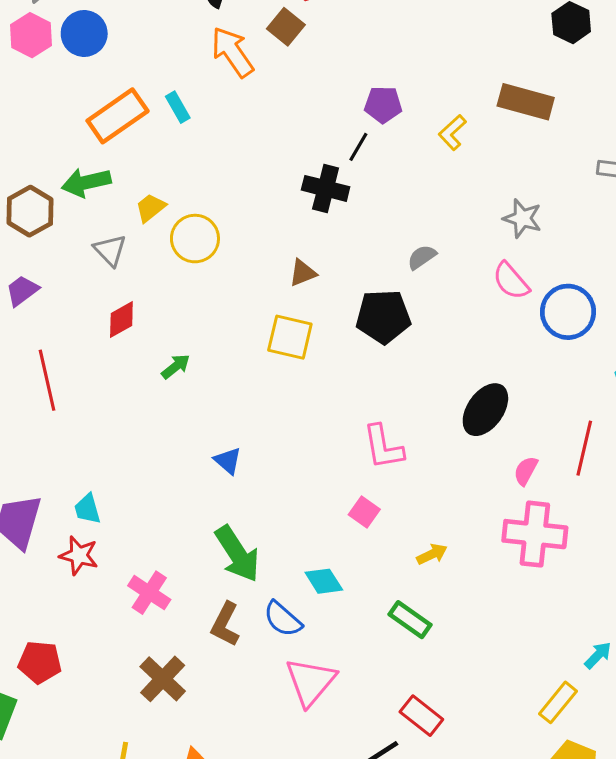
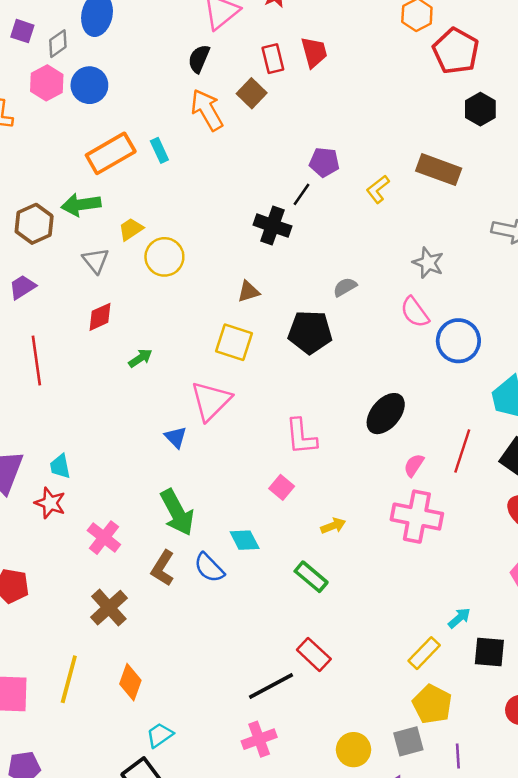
pink triangle: (311, 682) -> (211, 401), moved

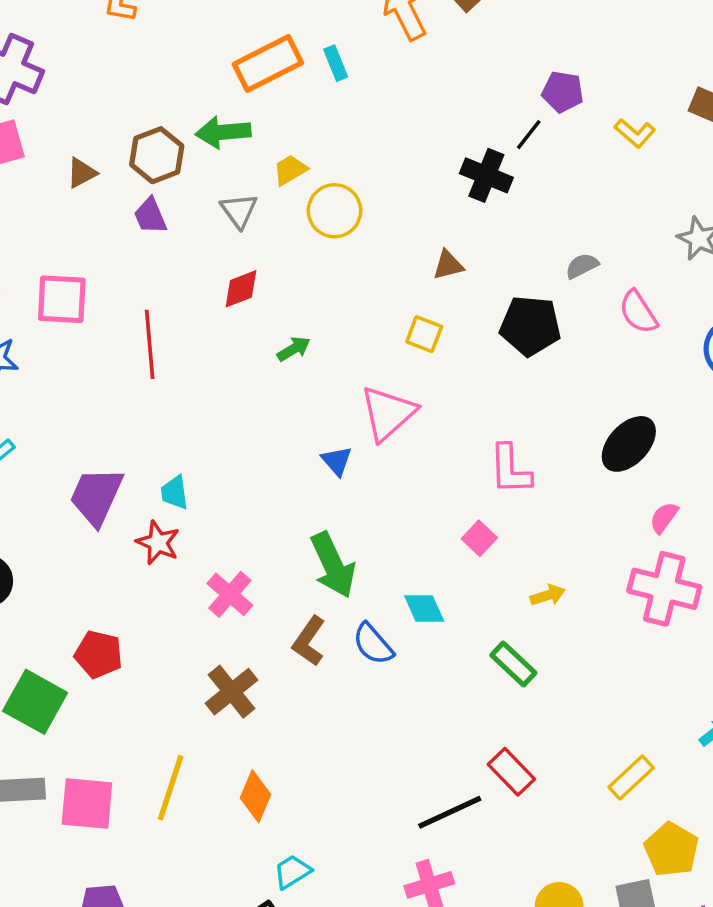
yellow L-shape: (378, 189) -> (635, 133), turned -104
purple trapezoid: (22, 287) -> (150, 216), moved, turned -84
pink semicircle: (415, 312) -> (638, 312), moved
yellow square: (234, 342) -> (424, 334), size x0.7
yellow rectangle: (424, 653) -> (631, 777), moved

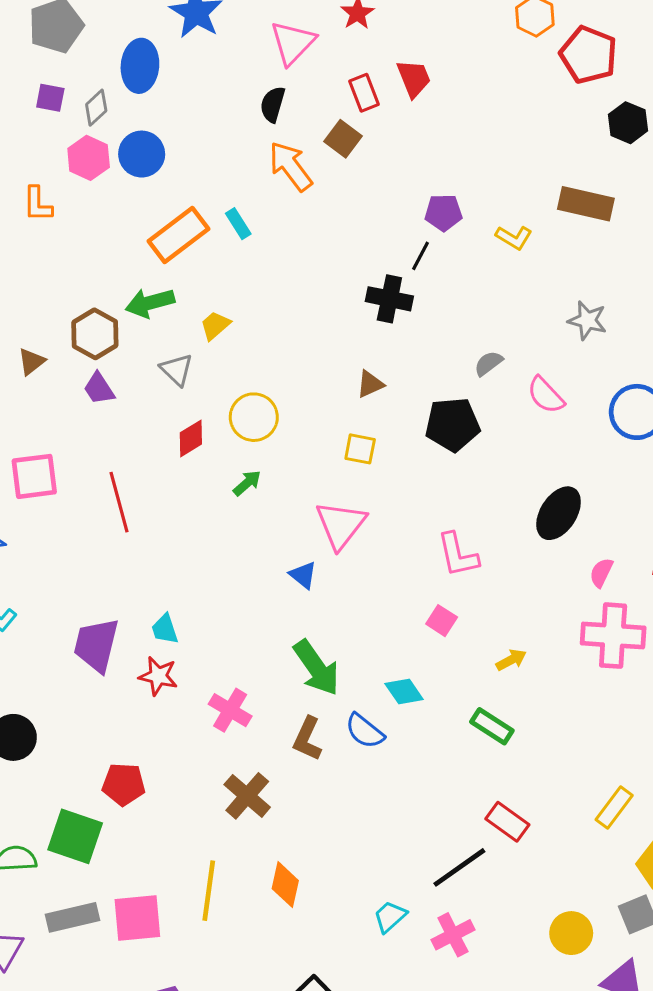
yellow circle: (335, 211) -> (254, 417), moved
cyan trapezoid: (292, 872) -> (390, 917), moved

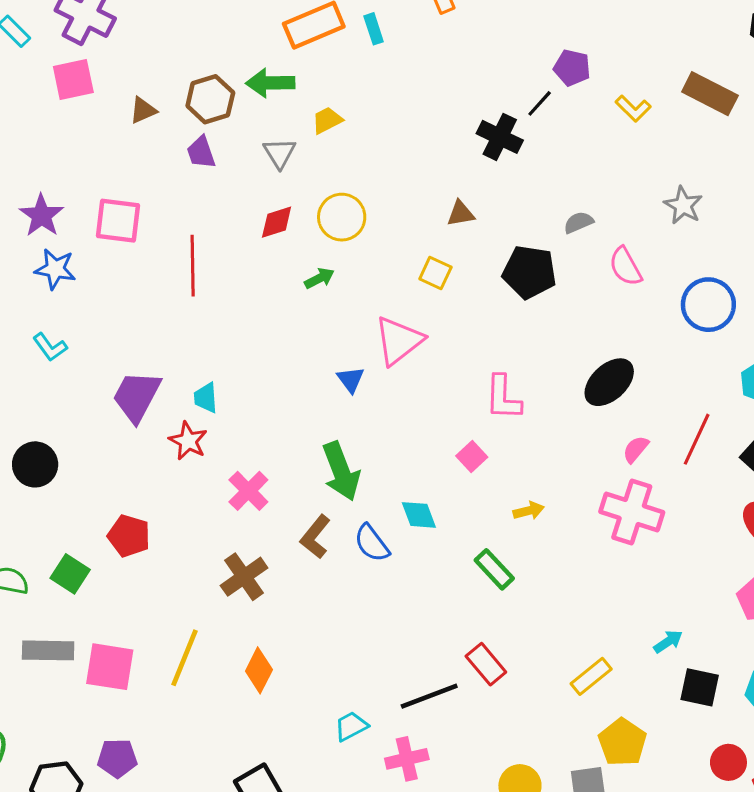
green square: (75, 836) -> (70, 574), size x0.7

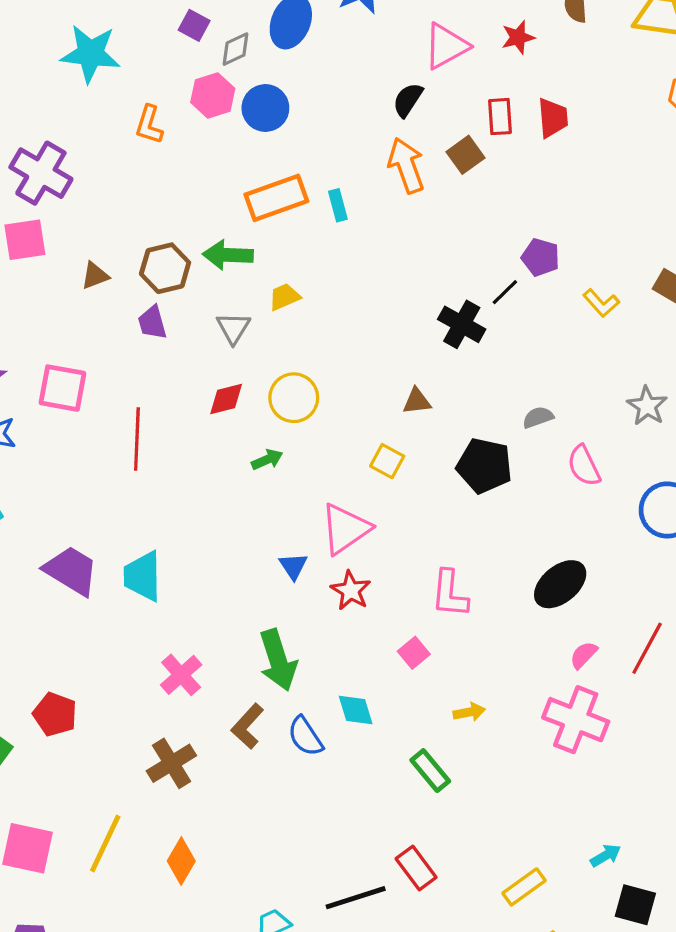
purple trapezoid: (137, 396) -> (71, 571), turned 90
cyan trapezoid: (206, 398) -> (143, 576), size x1.6
red star: (188, 441) -> (351, 591), moved

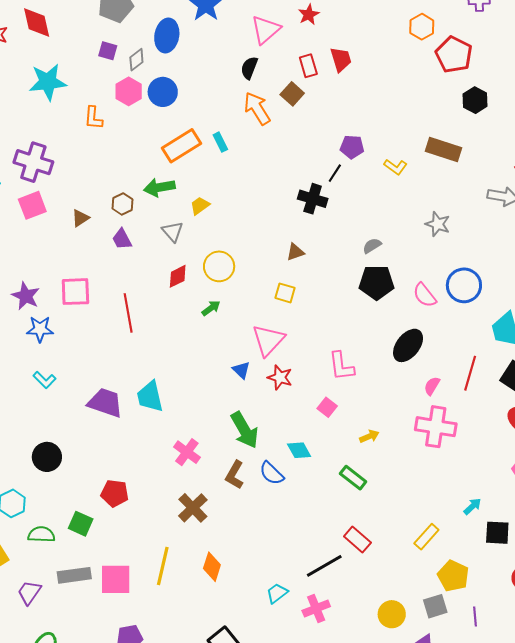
brown hexagon: (165, 268) -> (122, 204), size x0.7
black pentagon: (484, 466) -> (377, 282), moved
pink semicircle: (584, 466) -> (425, 295), moved

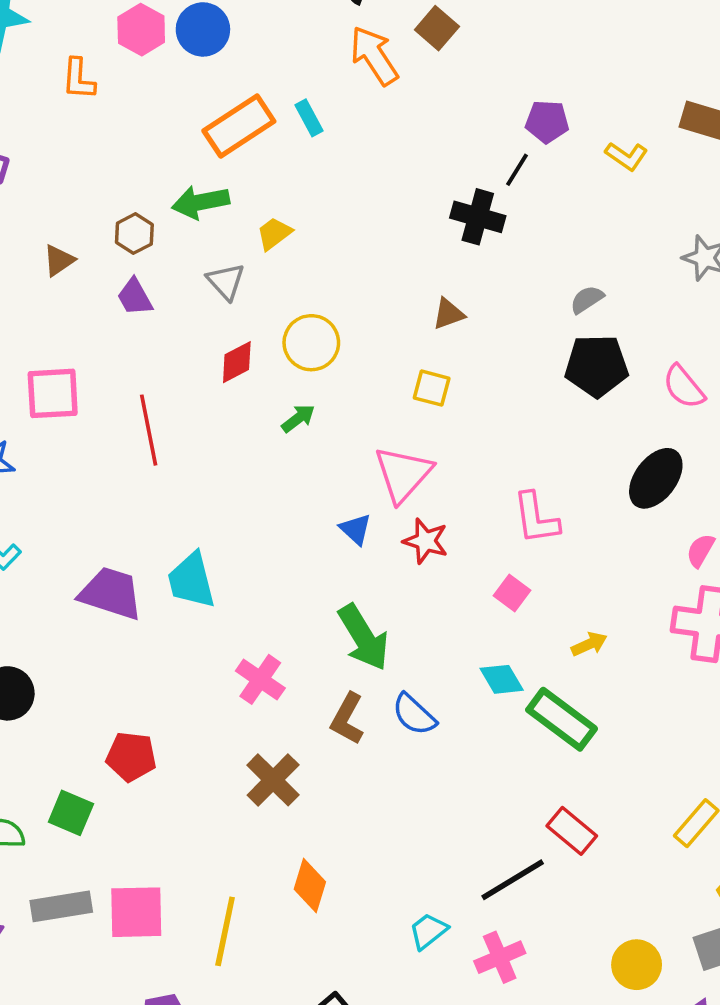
cyan diamond: (299, 450) -> (502, 679), moved
green rectangle: (353, 478) -> (562, 719), size x1.4
yellow line: (163, 566) -> (225, 931), moved

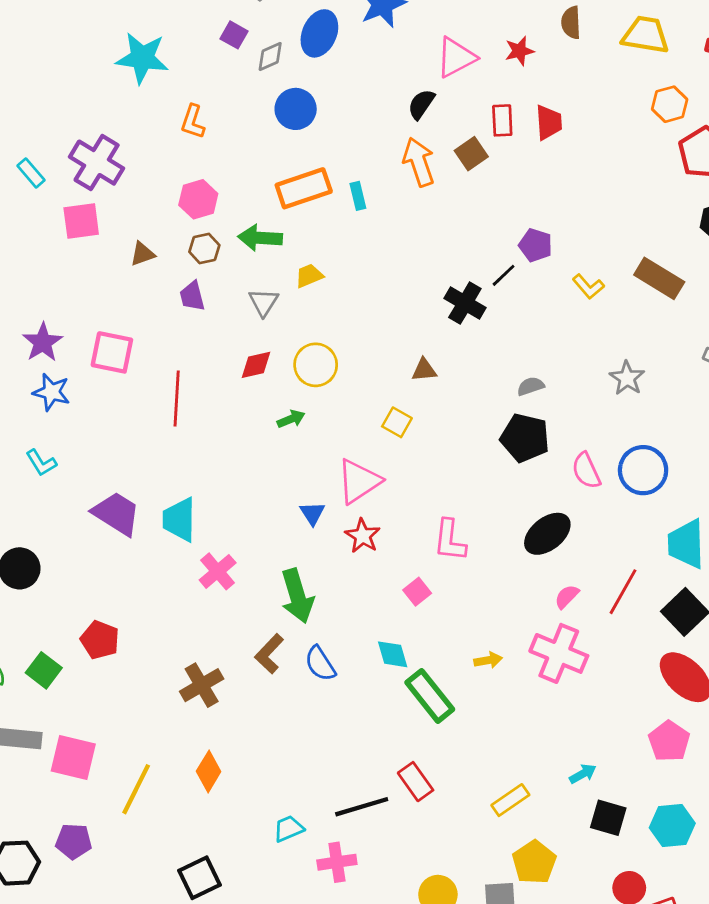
pink hexagon: (141, 30) -> (198, 199), moved
yellow arrow: (589, 644) -> (488, 660), moved
pink cross: (260, 679) -> (218, 571), moved

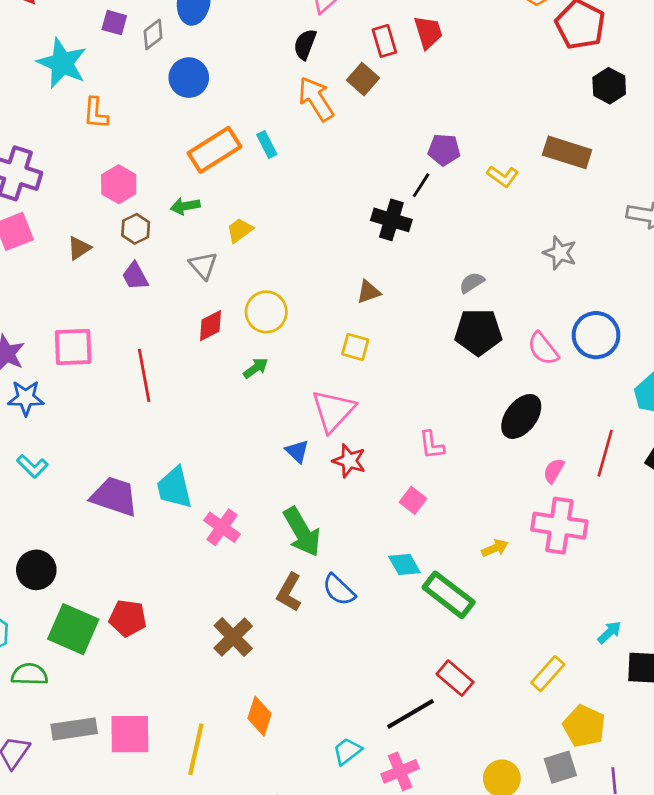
cyan star: (142, 58) -> (62, 63), moved, turned 30
green arrow: (260, 238) -> (185, 206), size x0.7
pink L-shape: (450, 540) -> (432, 445), size x0.7
green square: (44, 670) -> (73, 629), moved, size x1.5

